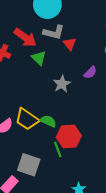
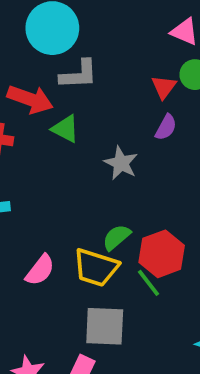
red triangle: (70, 44) -> (164, 87), moved, turned 32
yellow trapezoid: (27, 119) -> (96, 268), moved
green semicircle: (48, 121) -> (117, 237), turned -49

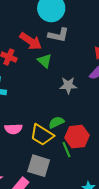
gray star: (121, 163) -> (68, 85), turned 30
pink semicircle: (40, 270) -> (13, 129), turned 36

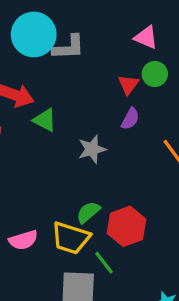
gray L-shape: (58, 35) -> (69, 47), moved
green line: (67, 150) -> (104, 263), moved

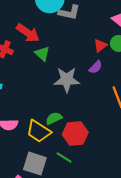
gray star: (92, 149) -> (67, 80), size x1.4
green line: (104, 263) -> (64, 157), moved, turned -35

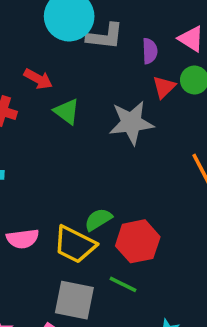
red arrow: (28, 33) -> (38, 79), size x0.7
purple semicircle: (96, 67) -> (150, 51), moved, turned -40
gray star: (67, 80) -> (131, 123), moved

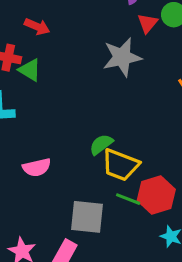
green triangle: (67, 111) -> (30, 70), moved
red hexagon: (138, 241) -> (156, 195), moved
yellow trapezoid: (75, 244) -> (120, 165), moved

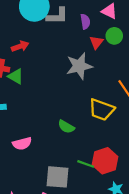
red arrow: (37, 27) -> (20, 46), turned -42
green semicircle: (101, 144) -> (66, 127), turned -112
yellow trapezoid: (120, 165) -> (102, 110), moved

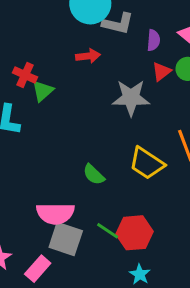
red arrow: (20, 46) -> (88, 56), moved
green triangle: (16, 76) -> (43, 91), turned 35
pink semicircle: (22, 144) -> (55, 213), moved, size x1.4

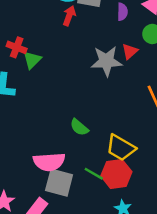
red arrow: (88, 56) -> (69, 16), moved, turned -60
red triangle: (162, 72) -> (130, 51), moved
yellow trapezoid: (147, 163) -> (121, 148), moved

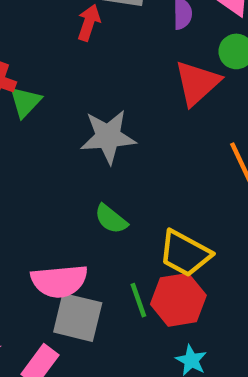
red triangle: (130, 51) -> (197, 83), size x1.6
gray star: (106, 61) -> (108, 137), moved
green line: (94, 174) -> (138, 300), turned 42

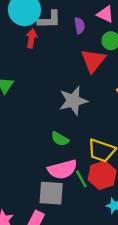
gray star: (108, 137) -> (73, 101), moved
pink semicircle: (59, 281) -> (62, 169), moved

